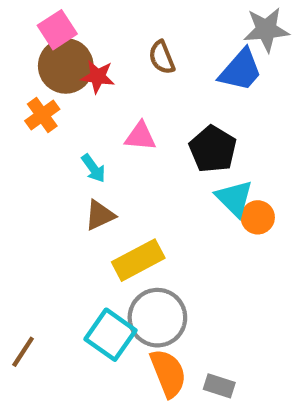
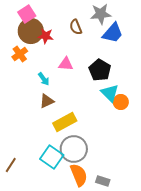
gray star: (266, 30) -> (101, 14), moved

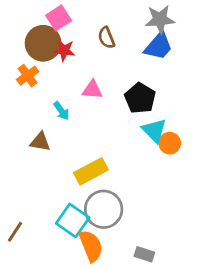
pink square: (27, 14) -> (59, 18), moved
gray star: (101, 14) -> (160, 19), moved
brown triangle: (47, 101) -> (40, 142), moved, turned 35
orange semicircle: (79, 175) -> (91, 246), moved

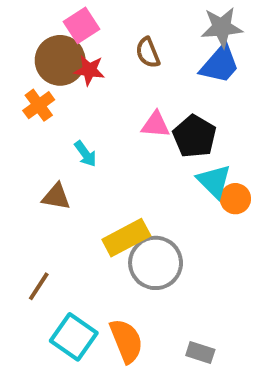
pink triangle: (92, 90) -> (156, 125), moved
gray circle: (104, 209) -> (156, 263), moved
cyan square: (73, 220) -> (74, 337), moved
brown line: (15, 232) -> (39, 286), moved

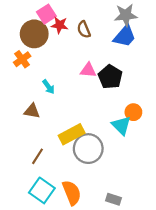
red star: (89, 70) -> (60, 25), moved
cyan triangle: (214, 181) -> (121, 125), moved
brown line: (39, 286) -> (37, 156), moved

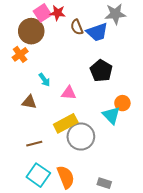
red star: (60, 25) -> (58, 13), moved
blue trapezoid: (125, 36) -> (97, 32), moved, turned 30
pink triangle: (88, 70) -> (69, 93), moved
brown line: (37, 156) -> (34, 144), turned 42

